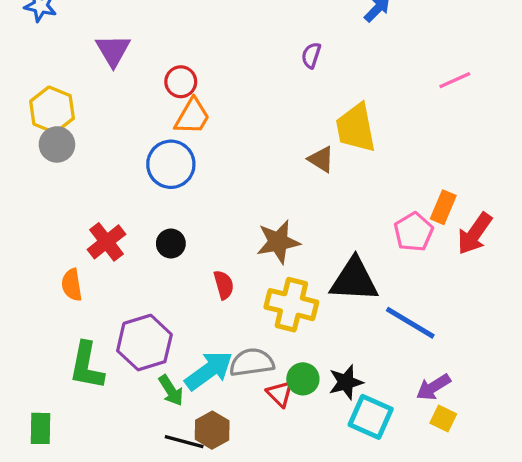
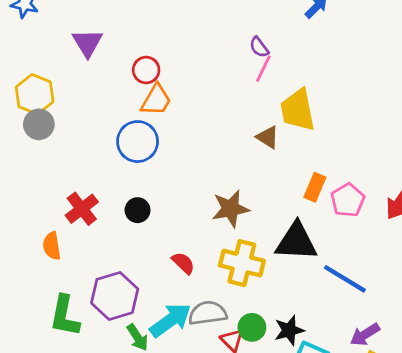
purple semicircle: (311, 55) -> (259, 47), turned -55
pink line: (455, 80) -> (263, 69), moved, turned -40
orange rectangle: (443, 207) -> (315, 187), moved
red semicircle: (224, 285) -> (183, 263), moved, turned -30

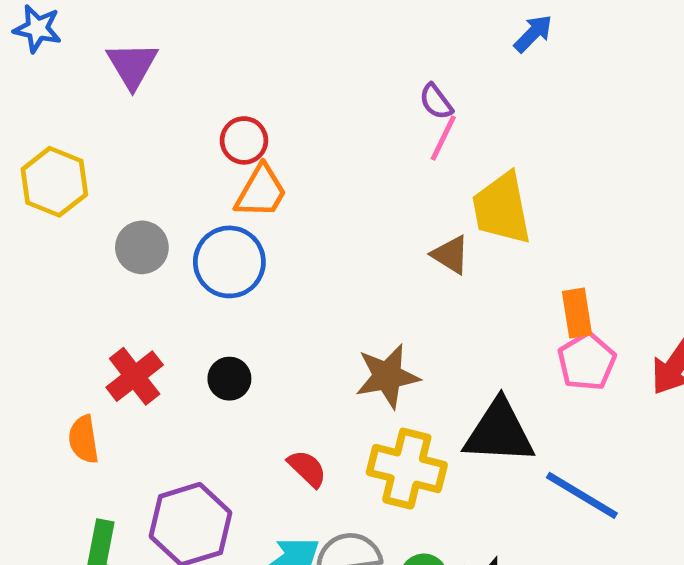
purple triangle: (87, 43) -> (132, 65), moved
gray circle: (39, 124) -> (142, 247), moved
orange rectangle: (315, 187) -> (577, 313), moved, turned -32

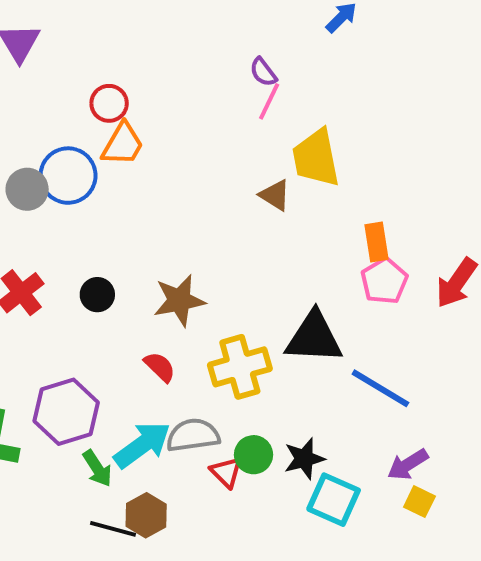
blue circle: (229, 262) -> (68, 176), moved
brown star: (387, 376) -> (179, 300), moved
yellow cross: (407, 469) -> (240, 367), turned -30

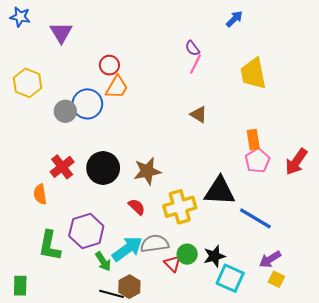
yellow trapezoid: (316, 158) -> (253, 73), moved
black circle: (97, 295) -> (103, 168), size x1.8

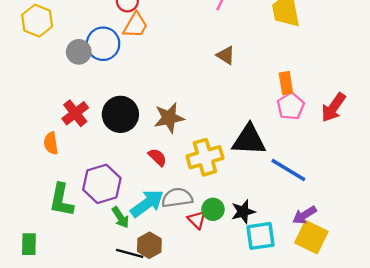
cyan square: (230, 278) -> (261, 236), turned -32
yellow square: (276, 279) -> (311, 237), size x1.8

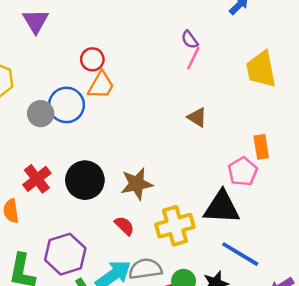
pink pentagon: (291, 106) -> (243, 172), moved
blue line: (288, 170) -> (240, 254), moved

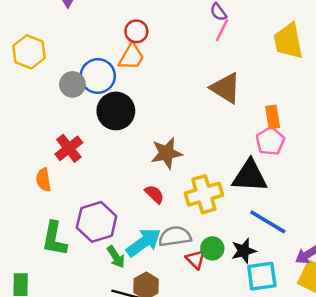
red circle: (92, 59) -> (136, 31), moved
brown triangle: (197, 117) -> (226, 88), size x1.6
orange rectangle: (261, 147) -> (273, 117), moved
black circle: (85, 180) -> (116, 111), moved

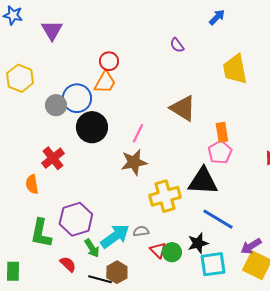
pink line: (222, 30) -> (138, 133), moved
red semicircle: (154, 194) -> (68, 264), moved
gray semicircle: (175, 236) -> (141, 231), size x0.6
green circle: (212, 248) -> (172, 252), moved

